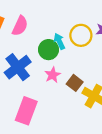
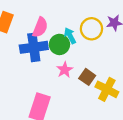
pink semicircle: (20, 26) -> (40, 27), moved
blue cross: (18, 67) -> (34, 47), moved, turned 32

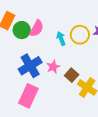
green circle: (59, 44) -> (22, 30), moved
blue cross: (34, 47) -> (30, 66), moved, turned -30

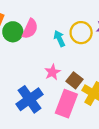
blue cross: (30, 66) -> (30, 99), moved
pink rectangle: (28, 96) -> (66, 104), moved

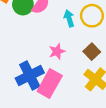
brown square: (74, 80) -> (92, 52), moved
pink rectangle: (66, 104) -> (50, 83), moved

